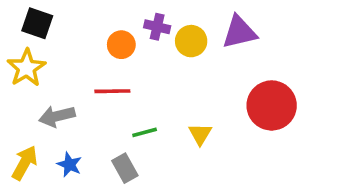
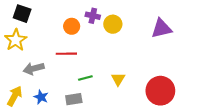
purple triangle: (239, 32) -> (161, 28), moved
red circle: (272, 105) -> (160, 91), moved
gray rectangle: (125, 168) -> (74, 99), turned -70

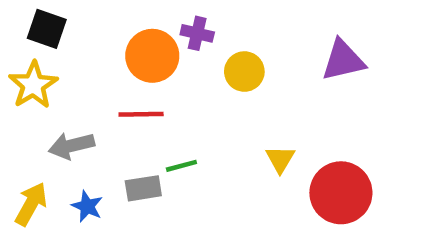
yellow circle: (113, 24) -> (244, 72), moved
orange circle: (72, 26) -> (152, 56), size x1.5
yellow triangle: (118, 79) -> (280, 159), moved
gray rectangle: (74, 99) -> (143, 188), moved

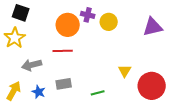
yellow circle: (244, 72) -> (109, 22), moved
green line: (181, 166) -> (98, 93), moved

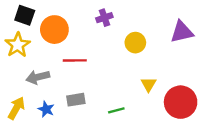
purple cross: (88, 15) -> (104, 18), turned -32
yellow circle: (109, 22) -> (135, 43), moved
orange circle: (68, 25) -> (54, 30), moved

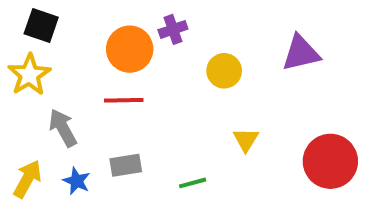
orange circle: (54, 30) -> (130, 49), moved
gray arrow: (38, 77) -> (63, 128), turned 75
red circle: (181, 102) -> (330, 161), moved

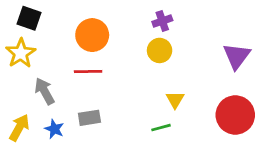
purple cross: (173, 29) -> (162, 21), moved
purple triangle: (301, 53) -> (237, 56), moved, turned -40
green line: (193, 183) -> (161, 128), moved

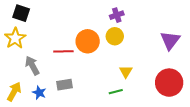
orange circle: (92, 35) -> (88, 41), moved

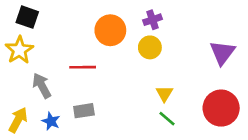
orange circle: (88, 41) -> (110, 30), moved
green line: (116, 92) -> (167, 119), moved, turned 56

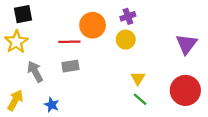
black square: (27, 17) -> (23, 14), turned -30
red line: (83, 67) -> (69, 42), moved
gray rectangle: (84, 111) -> (70, 66), moved
blue star: (51, 121) -> (52, 105), moved

